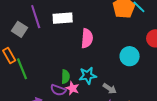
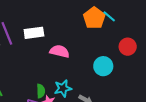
pink semicircle: (87, 38) -> (60, 51), turned -78

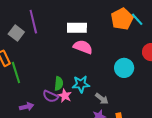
white rectangle: (34, 33) -> (77, 28), moved

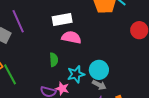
cyan circle: (124, 68) -> (99, 70), moved
green semicircle: (59, 84) -> (54, 60), moved

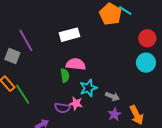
pink semicircle: (71, 37) -> (76, 64), moved
cyan circle: (99, 70) -> (146, 63), moved

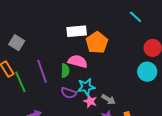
orange pentagon: (111, 14) -> (97, 43), moved
purple line: (26, 40) -> (42, 71), moved
pink star: (76, 103) -> (90, 101), moved
purple semicircle: (62, 108) -> (69, 93), moved

